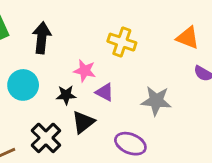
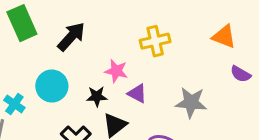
black arrow: (42, 38) -> (71, 37), turned 36
yellow cross: (122, 42) -> (155, 41), turned -32

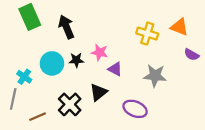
black arrow: (71, 37) -> (66, 27), turned -65
yellow cross: (155, 41) -> (147, 34), moved, turned 30
black star: (97, 96) -> (76, 60), moved

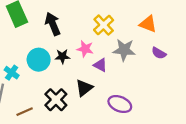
orange triangle: (179, 27) -> (148, 24), moved
yellow cross: (147, 34) -> (104, 25), moved, turned 30
purple semicircle: (192, 55) -> (159, 53), moved
gray star: (155, 76) -> (124, 50), moved

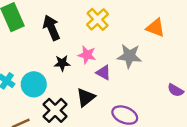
yellow cross: (104, 25) -> (98, 19), moved
purple semicircle: (159, 53) -> (176, 90), moved
cyan circle: (39, 60) -> (34, 84), moved

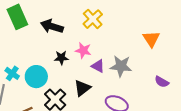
black arrow: (51, 28) -> (52, 26), turned -50
orange triangle: (155, 28) -> (151, 39), moved, turned 36
gray star: (129, 56) -> (121, 66), moved

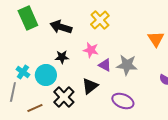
black star: (61, 58) -> (62, 57), moved

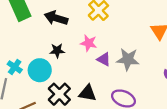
black triangle: (90, 86) -> (88, 93), moved, turned 48

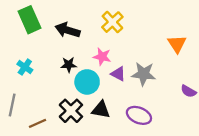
cyan cross: (15, 67) -> (25, 67), moved
cyan circle: (40, 70) -> (87, 82), moved

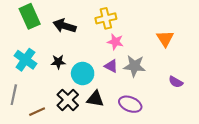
yellow cross: (112, 22) -> (106, 18), turned 30
pink star: (102, 57) -> (115, 42), moved
black star: (69, 65) -> (58, 62), moved
cyan cross: (25, 67) -> (25, 60), size x1.5

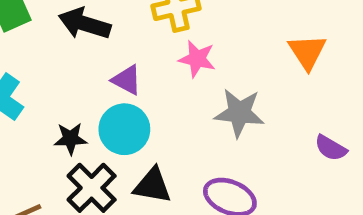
black star: (58, 62) -> (70, 139), moved
purple triangle: (111, 66) -> (127, 80), moved

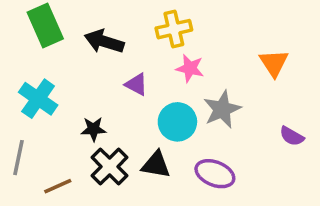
gray star: (239, 113) -> (222, 109), turned -30
cyan circle: (124, 129) -> (177, 122), moved

